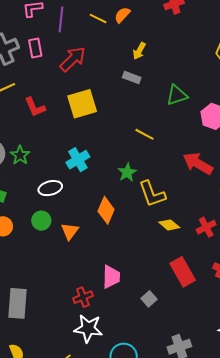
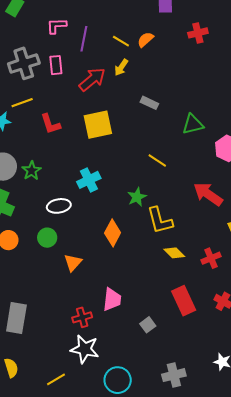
yellow arrow: (139, 51) -> (121, 67), moved
orange triangle: (70, 231) -> (73, 263), moved

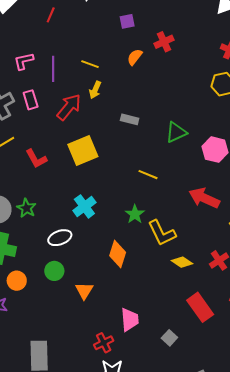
orange semicircle: (145, 40) -> (135, 57), moved

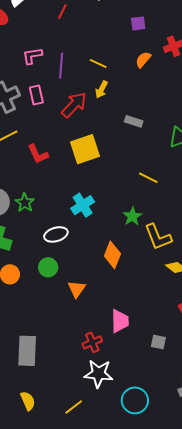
gray square: (169, 338) -> (158, 342), turned -35

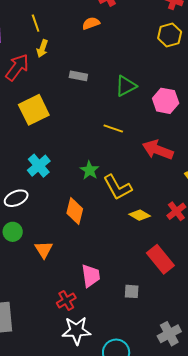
orange semicircle: (143, 60) -> (91, 23), moved, turned 36
yellow line: (98, 63) -> (36, 23), turned 54
yellow line: (148, 178) -> (113, 128), moved

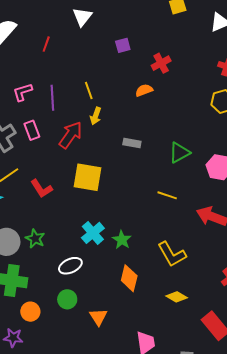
yellow square: (34, 110) -> (88, 177), turned 36
green star: (90, 170) -> (122, 240), moved
yellow diamond: (140, 215) -> (177, 297), moved

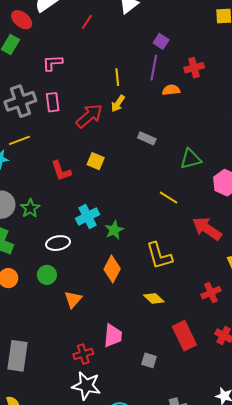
purple square: (123, 45) -> (161, 41), turned 35
purple line: (52, 98) -> (154, 68), moved
yellow square: (88, 177) -> (96, 161), size x0.6
red L-shape: (42, 189) -> (61, 171), moved

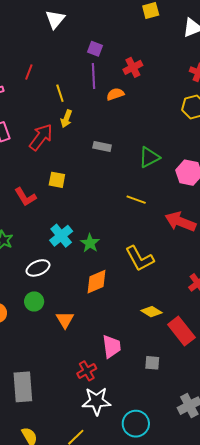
red line: (87, 22) -> (29, 72), moved
orange diamond: (112, 269) -> (97, 282), turned 52
yellow diamond: (154, 298) -> (152, 312), moved

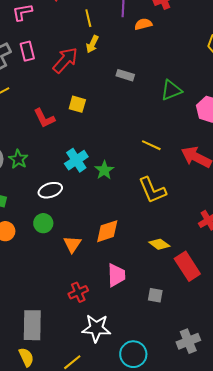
yellow line: (136, 200) -> (151, 145), moved
orange diamond: (97, 282) -> (107, 231), moved
red cross: (87, 371) -> (78, 292), moved
gray rectangle: (23, 387) -> (32, 325), moved

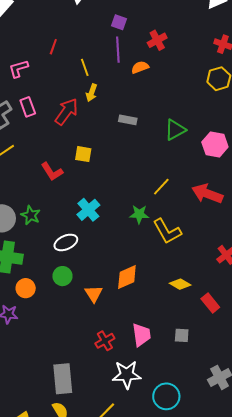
yellow line: (151, 145) -> (161, 187), turned -66
green star: (104, 170) -> (139, 214), moved, turned -30
red rectangle: (187, 266) -> (210, 303), size x0.7
pink trapezoid: (116, 275) -> (141, 335), moved

